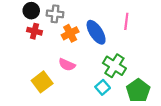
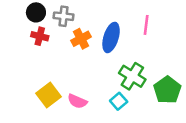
blue ellipse: (96, 32) -> (111, 37), turned 50
pink semicircle: (67, 65) -> (77, 101), moved
green pentagon: (138, 91) -> (167, 90), moved

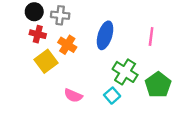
pink line: (146, 25) -> (151, 37), moved
orange cross: (81, 39) -> (67, 45), moved, turned -30
yellow square: (48, 95) -> (46, 61), moved

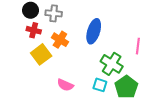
pink line: (151, 37) -> (138, 46), moved
green pentagon: (158, 85) -> (126, 87), moved
cyan square: (112, 96) -> (100, 85), turned -32

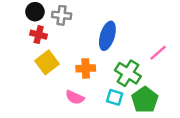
orange cross: (60, 40) -> (86, 68), moved, turned -35
pink line: (138, 46) -> (158, 53), turned 42

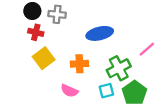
blue ellipse: (107, 36) -> (100, 33), turned 60
green cross: (128, 73) -> (119, 68), turned 30
cyan square: (115, 97) -> (106, 91), turned -32

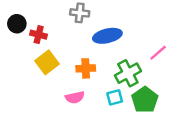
black circle: (32, 11) -> (17, 24), moved
gray cross: (57, 14) -> (80, 13), moved
pink semicircle: (69, 91) -> (75, 97), turned -36

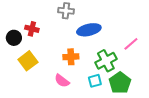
black circle: (17, 24) -> (14, 38), moved
yellow square: (47, 62) -> (28, 61), moved
pink semicircle: (75, 97) -> (62, 81), turned 49

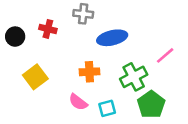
red cross: (32, 29) -> (48, 29), moved
black circle: (14, 38) -> (15, 37), moved
cyan square: (95, 81) -> (107, 108), moved

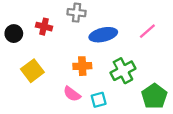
pink line: (165, 55) -> (147, 31), moved
green pentagon: (151, 105) -> (154, 96), moved

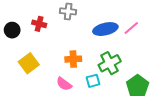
blue ellipse: (103, 35) -> (105, 29), moved
cyan square: (99, 100) -> (93, 81), moved

